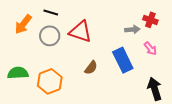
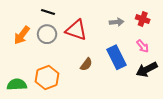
orange arrow: (23, 24) -> (22, 35), moved
gray arrow: (132, 29) -> (116, 22), moved
green semicircle: (18, 73) -> (17, 84), moved
black arrow: (155, 89) -> (147, 69), moved, turned -100

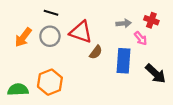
pink arrow: (143, 46) -> (141, 38), moved
blue rectangle: (116, 57) -> (124, 61), turned 30
brown semicircle: (86, 64) -> (96, 52), moved
black arrow: (147, 69) -> (156, 74), turned -110

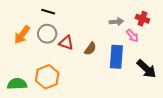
red triangle: (81, 32) -> (66, 43), moved, size x0.7

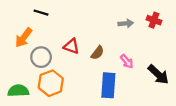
black line: (48, 12) -> (41, 13), moved
gray circle: (47, 34) -> (41, 57), moved
pink arrow: (132, 36) -> (127, 61), moved
blue rectangle: (116, 57) -> (108, 85), moved

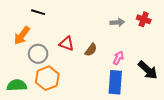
pink arrow: (127, 61) -> (118, 58), turned -112
blue rectangle: (108, 85) -> (115, 82), moved

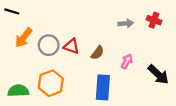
black line: (38, 12) -> (12, 11), moved
gray circle: (38, 54) -> (49, 45), moved
blue rectangle: (115, 82) -> (103, 87), moved

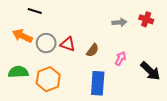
black line: (12, 11) -> (35, 11), moved
orange arrow: (24, 38) -> (22, 36), turned 78
green semicircle: (18, 91) -> (18, 72), moved

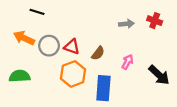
orange hexagon: (48, 79) -> (73, 74), moved

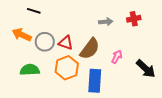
red cross: (155, 21) -> (134, 19), moved, turned -32
gray arrow: (126, 24) -> (106, 22), moved
brown semicircle: (98, 53) -> (90, 49), size x1.6
green semicircle: (20, 76) -> (30, 70), moved

